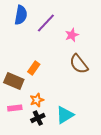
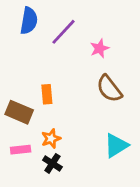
orange rectangle: (34, 68) -> (47, 94), turned -40
cyan triangle: (65, 115) -> (116, 145), moved
black cross: (38, 118) -> (52, 163), turned -32

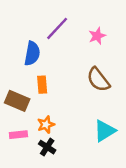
blue semicircle: (29, 21) -> (32, 53), moved
pink star: (100, 48) -> (97, 36), moved

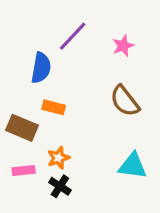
orange rectangle: (42, 85) -> (54, 107), turned -70
cyan triangle: (105, 131) -> (133, 166), turned 40

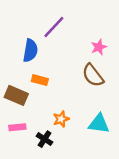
pink star: (123, 46) -> (99, 47), moved
orange star: (58, 158) -> (61, 119), moved

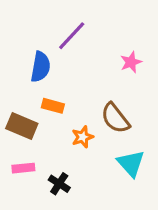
brown semicircle: (93, 75) -> (115, 118), moved
orange star: (61, 119) -> (83, 137), moved
cyan triangle: (99, 124) -> (131, 163), turned 40

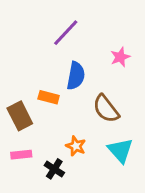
blue semicircle: (41, 67) -> (76, 76), moved
brown rectangle: (22, 126) -> (20, 116), turned 40
orange star: (83, 137) -> (76, 146), moved, turned -30

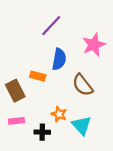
pink star: (120, 57) -> (94, 45), size x1.5
cyan triangle: (120, 150) -> (82, 125), moved
black cross: (54, 169) -> (42, 132), turned -32

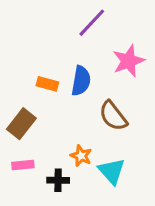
purple line: (51, 26) -> (92, 23), moved
orange rectangle: (38, 76) -> (47, 84), moved
brown rectangle: (15, 91) -> (21, 124), turned 65

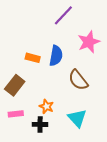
orange star: (81, 156) -> (46, 106), moved

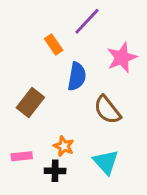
orange rectangle: (33, 58) -> (54, 45), moved, turned 40
brown rectangle: (15, 85) -> (30, 103), moved

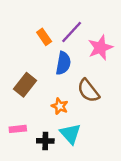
purple line: (87, 21) -> (72, 32), moved
orange star: (64, 146) -> (60, 106), moved
cyan triangle: (106, 162) -> (70, 134), moved

